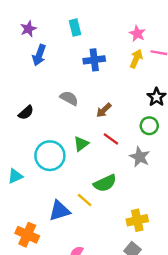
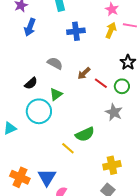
black semicircle: (26, 113) -> (31, 83), moved
red line: (111, 139) -> (101, 83), moved
green triangle: (81, 144) -> (56, 94), moved
blue triangle: (59, 211) -> (47, 177), moved, turned -42

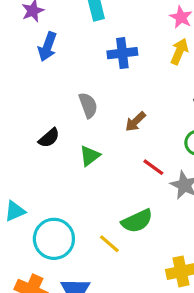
gray semicircle: (55, 63) -> (88, 105), turned 42
red line: (101, 83) -> (153, 167), moved
cyan circle: (39, 111) -> (54, 239), moved

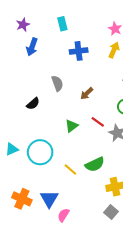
green triangle: (90, 156) -> (71, 126), moved
green semicircle: (137, 221) -> (95, 164), moved
cyan circle: (54, 239) -> (40, 152), moved

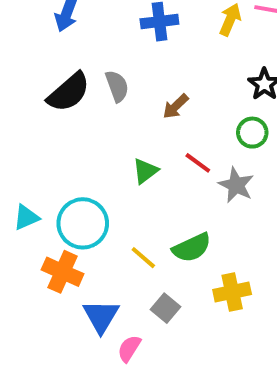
black semicircle: (33, 104) -> (69, 92), moved, size x1.6
orange cross: (22, 199) -> (63, 272), moved
gray square: (111, 212) -> (165, 308), moved

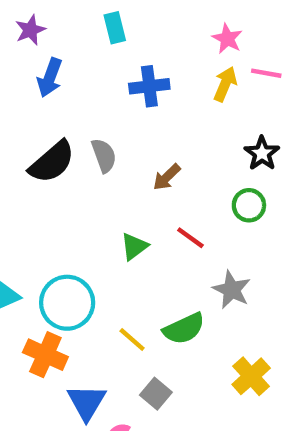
gray star: (236, 185) -> (232, 290), moved
yellow cross: (232, 292) -> (251, 376), moved, turned -30

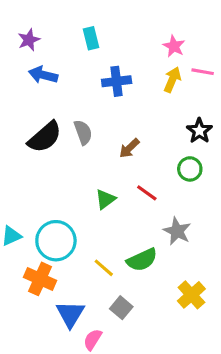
blue arrow: (50, 78) -> (43, 75), turned 84

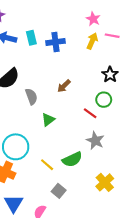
cyan rectangle: (91, 38) -> (31, 38), moved
gray semicircle: (83, 132) -> (31, 97), moved
red line: (147, 193) -> (90, 113), moved
blue triangle: (70, 314) -> (14, 203), moved

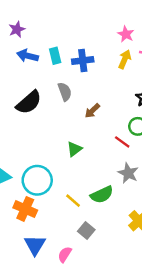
gray semicircle: (31, 97) -> (65, 92), moved

